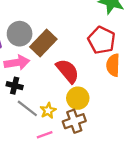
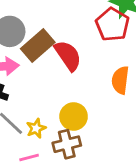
red pentagon: (102, 40) -> (112, 25), moved
red semicircle: (68, 71) -> (68, 55), moved

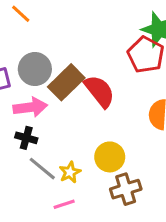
brown cross: (67, 144) -> (126, 189), moved

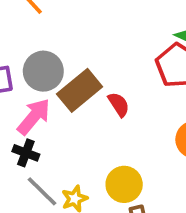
red semicircle: (100, 91) -> (119, 104), size x0.6
pink arrow: (30, 107) -> (34, 117), turned -48

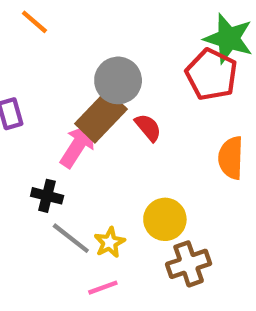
gray circle: (43, 71) -> (118, 80), moved
pink arrow: (34, 117) -> (78, 145), moved

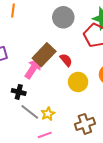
orange line: (34, 22) -> (13, 11), turned 56
gray circle: (118, 80) -> (63, 17), moved
yellow circle: (165, 219) -> (78, 82), moved

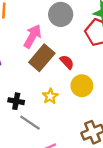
pink arrow: (33, 68) -> (33, 36), moved
yellow star: (48, 114) -> (50, 96), moved

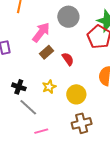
brown rectangle: (42, 58) -> (47, 52), size x0.6
yellow circle: (82, 86) -> (76, 94), moved

